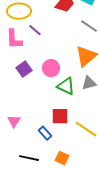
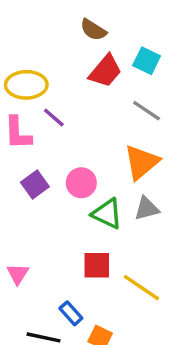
blue rectangle: (45, 133) -> (71, 313), moved

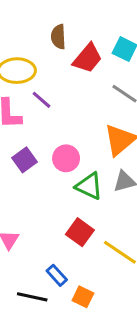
brown semicircle: (93, 30) -> (58, 37), moved, turned 55
red square: (97, 265) -> (80, 232), turned 36

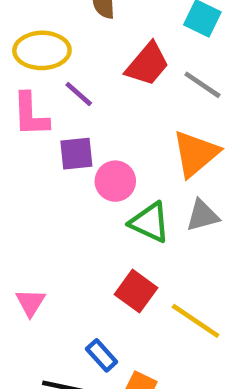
red trapezoid: (88, 58) -> (147, 64), moved
purple square: (24, 160) -> (76, 154), moved, turned 30

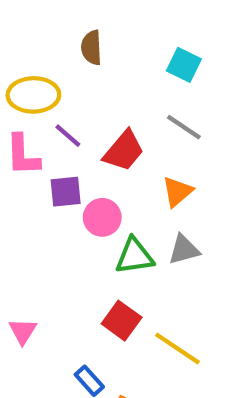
red trapezoid: (147, 64) -> (124, 151), moved
orange triangle: (196, 154) -> (177, 192), size x0.7
green triangle: (150, 222) -> (134, 256), turned -33

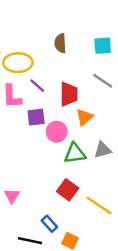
brown semicircle: (91, 48) -> (60, 43), moved
cyan square: (184, 65) -> (103, 46), turned -30
red trapezoid: (124, 151) -> (69, 94), turned -40
orange triangle: (177, 192) -> (85, 117), moved

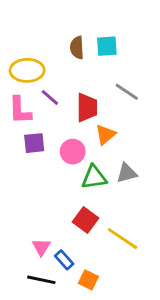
cyan square: (103, 46) -> (107, 46), moved
purple square: (36, 117) -> (34, 143), moved
pink triangle: (12, 196) -> (41, 247), moved

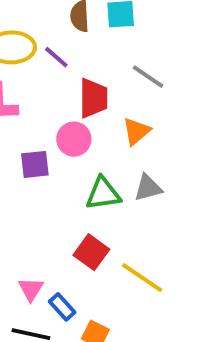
purple line: (50, 97) -> (56, 57), moved
orange triangle: (105, 134) -> (136, 131), moved
purple square: (34, 143) -> (35, 164), moved
pink circle: (73, 152) -> (74, 139), moved

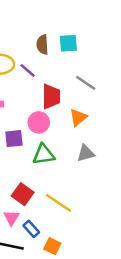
green triangle: (103, 194) -> (44, 155), moved
red square: (91, 252) -> (23, 194), moved
yellow line: (142, 278) -> (58, 203), moved

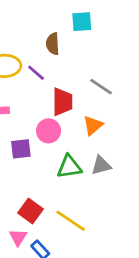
cyan square: (68, 43) -> (82, 22), moved
green triangle: (44, 155) -> (69, 167), moved

